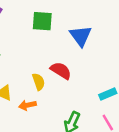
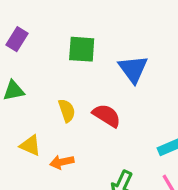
yellow semicircle: (39, 82) -> (67, 111), moved

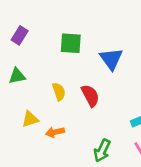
red semicircle: (107, 116) -> (90, 96), turned 30
yellow triangle: (30, 145) -> (30, 119), turned -42

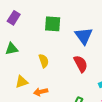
red semicircle: (90, 96) -> (81, 64), moved

